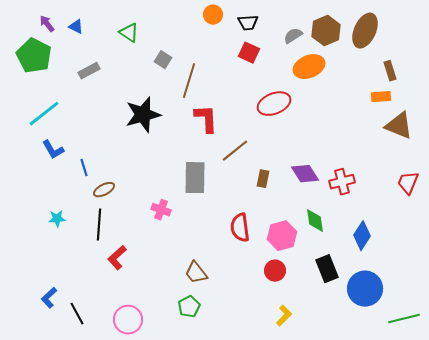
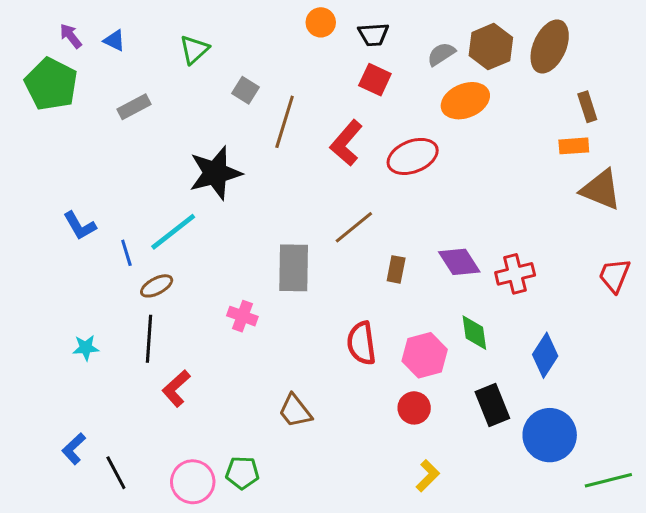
green triangle: (129, 33) -> (194, 50), turned 45
cyan line: (44, 114) -> (173, 232), moved
red L-shape: (206, 119) -> (346, 143), moved, turned -136
cyan star: (57, 219) -> (86, 348), moved
green pentagon: (189, 307) -> (242, 473), moved, turned 30

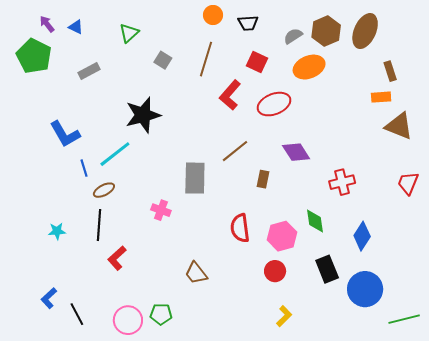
red square: (375, 80) -> (257, 62), moved
brown line: (285, 122) -> (206, 59), moved
blue L-shape: (80, 226) -> (65, 134), moved, size x1.4
purple diamond: (459, 262) -> (296, 152), moved

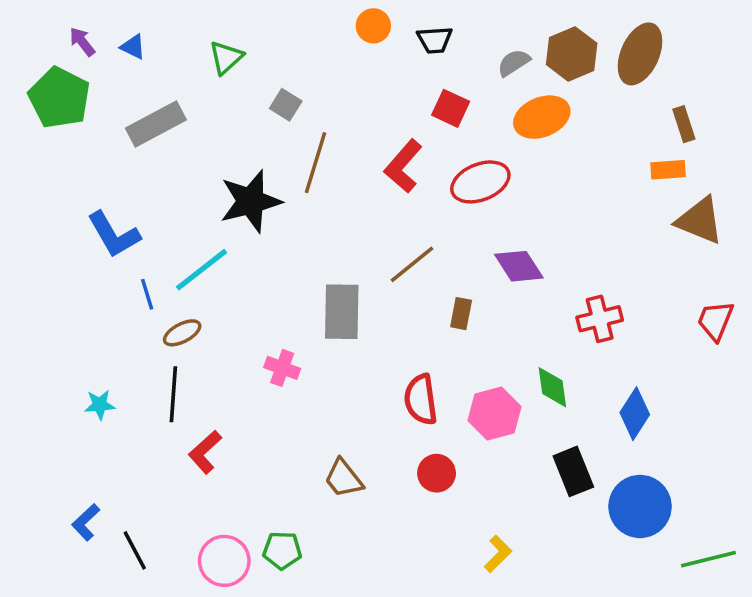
brown line: (206, 59) -> (315, 163), moved
gray rectangle: (89, 71) -> (156, 124), size x1.5
red circle: (275, 271) -> (437, 473), moved

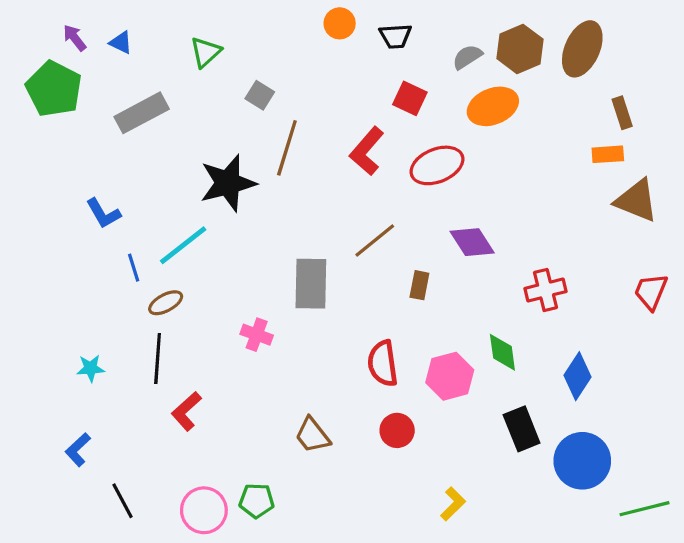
blue L-shape: (114, 235) -> (103, 213), size x0.7
blue L-shape: (86, 522) -> (78, 450), moved

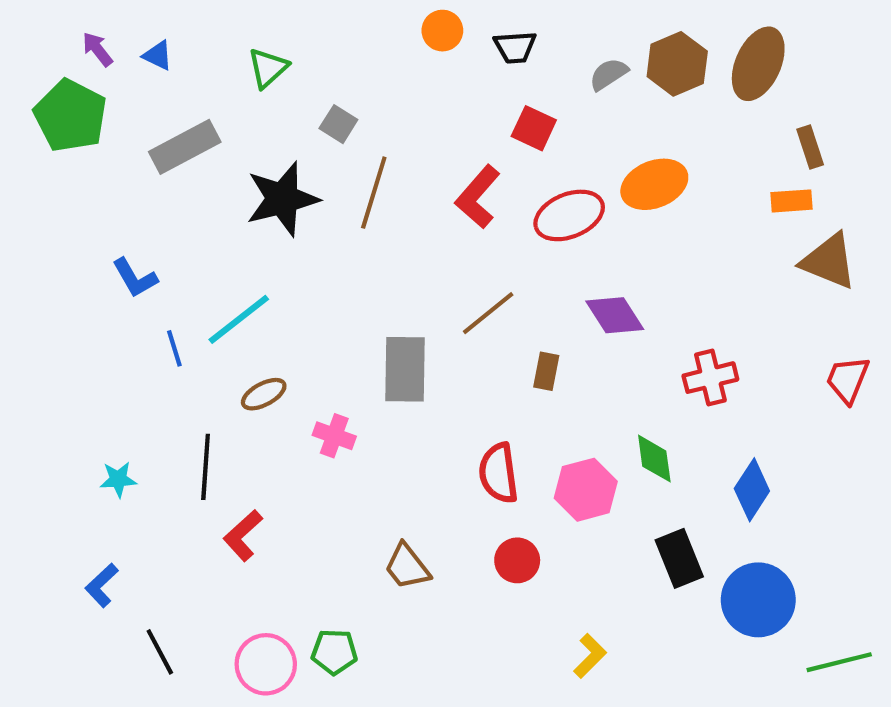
orange ellipse: (493, 106) -> (654, 184), moved
black star: (228, 183) -> (282, 199), moved
brown ellipse: (166, 303) -> (264, 394), moved

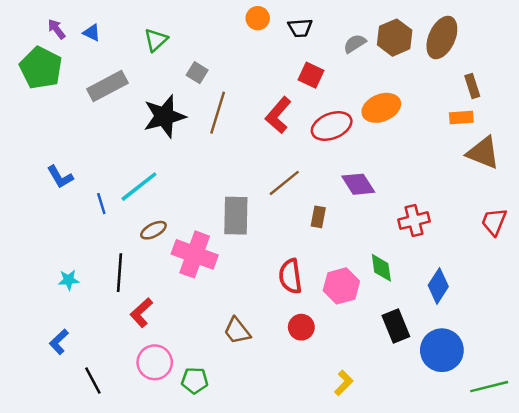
blue L-shape: (135, 278) -> (60, 177), moved
pink cross: (334, 436) -> (195, 254), size x1.8
pink circle: (266, 664) -> (155, 362), moved

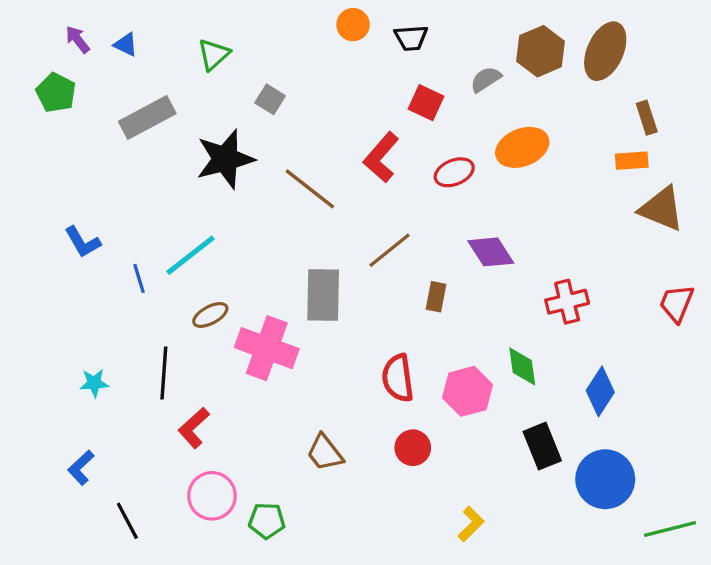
gray semicircle: (355, 44) -> (486, 79), moved
green pentagon: (41, 68) -> (56, 93), size x0.7
brown line: (218, 113) -> (310, 189), moved, turned -69
red ellipse: (332, 126) -> (454, 172), size x0.7

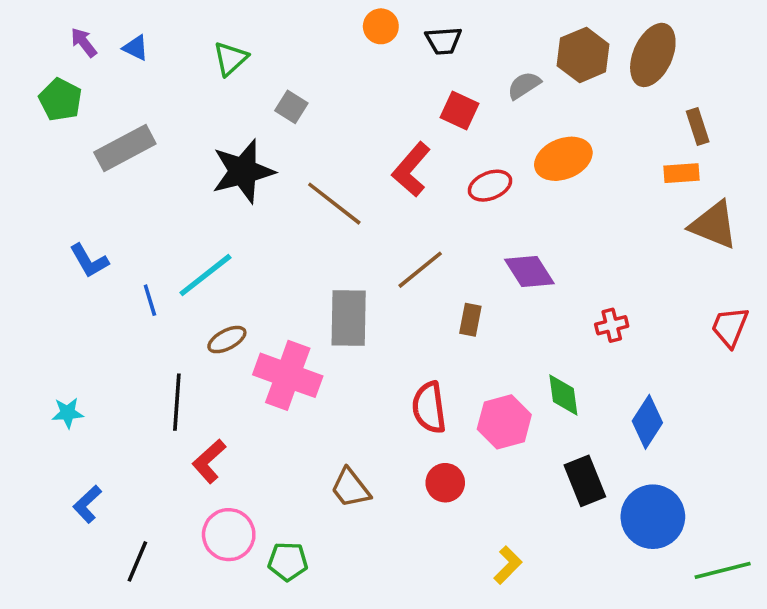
gray rectangle: (147, 118) -> (125, 148), moved
red cross: (567, 302) -> (612, 325), size x0.7
cyan star: (94, 383) -> (68, 413), moved
black line: (127, 521) -> (137, 561), turned 51

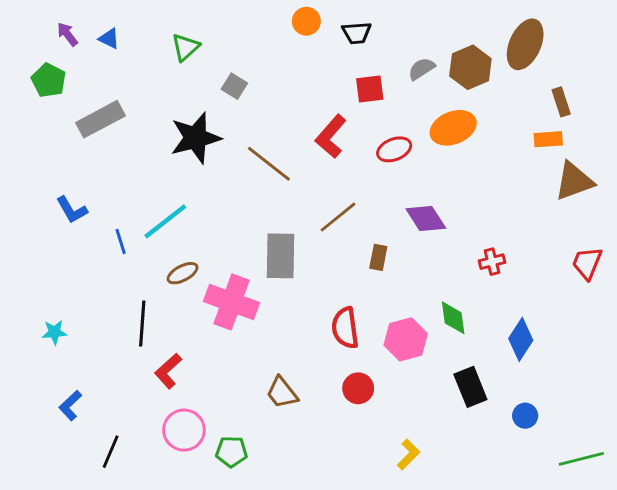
brown hexagon: (583, 55) -> (470, 67), moved
red square: (460, 110) -> (370, 89), turned -32
brown triangle: (714, 225) -> (574, 181), turned -42
blue circle: (653, 517) -> (525, 416), size x0.5

